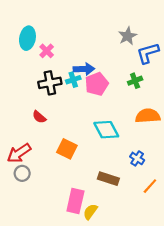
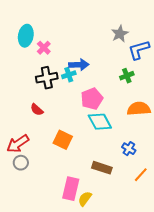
pink pentagon: (97, 84) -> (92, 99), moved

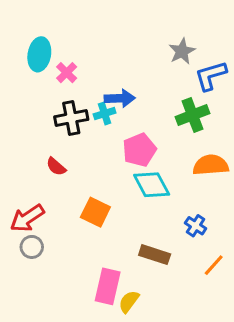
green cross: (127, 76) -> (193, 115), size x1.5

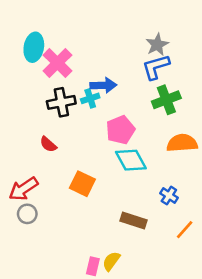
pink cross: (67, 73) -> (57, 63), size x1.6
blue L-shape: (211, 76) -> (156, 67), moved
pink rectangle: (108, 286) -> (93, 266), moved, size x0.6

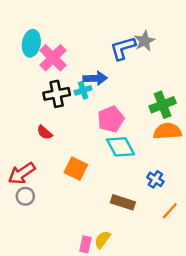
blue L-shape: (156, 67) -> (123, 48), moved
green cross: (166, 100) -> (163, 105), moved

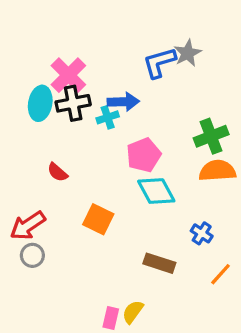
cyan ellipse: (31, 43) -> (40, 103), moved
black cross: (57, 94) -> (73, 103), moved

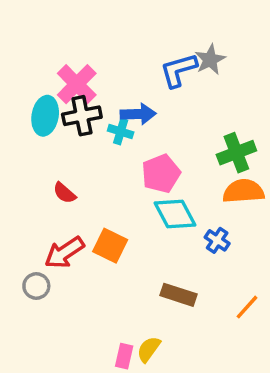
cyan cross: (108, 117) -> (121, 132), turned 35
red arrow: (28, 226) -> (64, 253), moved
blue cross: (202, 233) -> (217, 240), moved

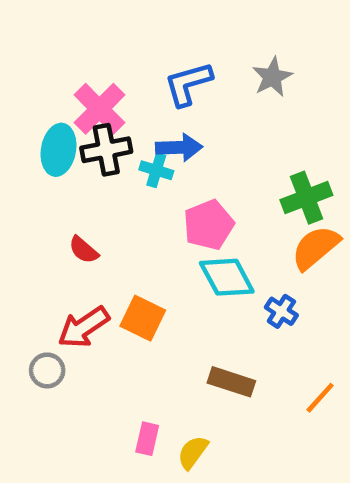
blue L-shape: (179, 70) -> (188, 84), moved
orange semicircle: (243, 191) -> (316, 248), turned -36
pink rectangle: (124, 356) -> (147, 439), moved

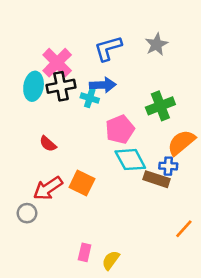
green cross: (306, 198) -> (160, 106), moved
blue cross: (281, 311) -> (168, 166), moved, turned -30
brown rectangle: (231, 382) -> (156, 179), moved

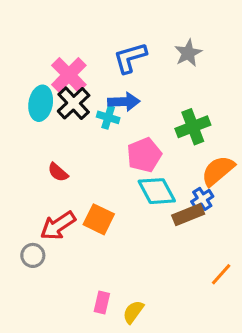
black cross: (61, 86) -> (74, 103), turned -32
blue cross: (168, 166) -> (202, 199), turned -36
brown rectangle: (156, 179) -> (188, 215), turned -40

